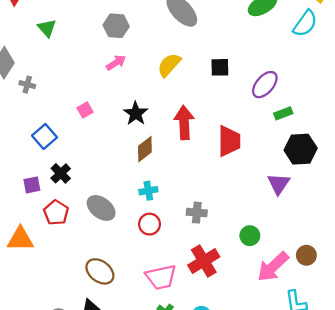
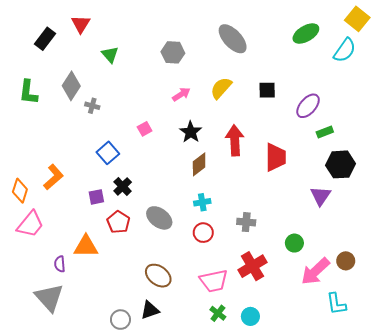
pink arrow: (116, 63) -> (181, 94), moved

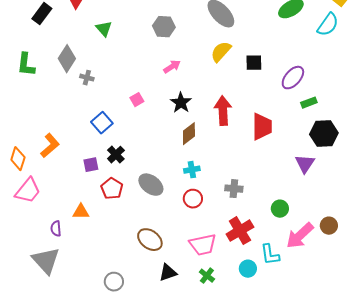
yellow semicircle: (221, 88) -> (221, 52), moved
orange triangle: (86, 246) -> (81, 212), size x0.7
cyan L-shape: (336, 304) -> (270, 255), moved
black triangle: (150, 310) -> (168, 273), moved
cyan circle: (250, 316) -> (248, 269), moved

